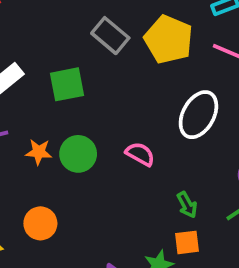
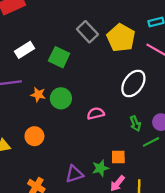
green square: (67, 84) -> (59, 57), turned 30
pink semicircle: (140, 154) -> (96, 113), moved, turned -49
green arrow: (187, 205) -> (135, 124), moved

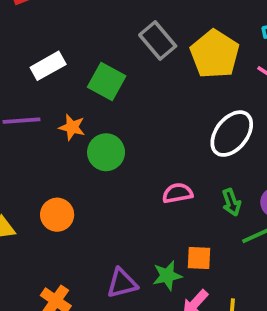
orange star: (38, 95) -> (72, 127), moved
pink semicircle: (96, 113) -> (178, 193), moved

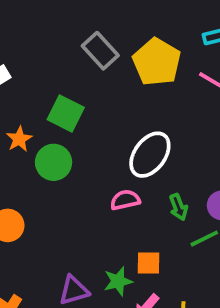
green square: (107, 82) -> (66, 113), moved
orange star: (72, 127) -> (19, 139), turned 30
white ellipse: (232, 134) -> (150, 155), moved

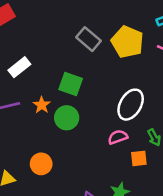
orange square: (149, 263) -> (139, 158), moved

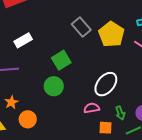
green square: (71, 84) -> (61, 60), turned 30
orange star: (42, 105) -> (11, 102), moved

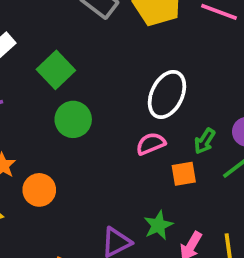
green square: (61, 60) -> (56, 70), moved
green arrow: (120, 113) -> (205, 141), turned 64

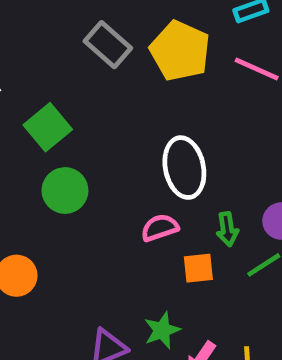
white ellipse: (167, 94) -> (184, 168), turned -42
green arrow: (205, 141) -> (227, 229), turned -45

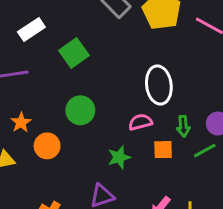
green circle: (65, 191) -> (80, 110), moved
green star: (162, 330) -> (119, 157), moved

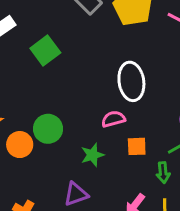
green circle: (80, 110) -> (48, 129), moved
green arrow: (183, 126) -> (163, 173), moved

